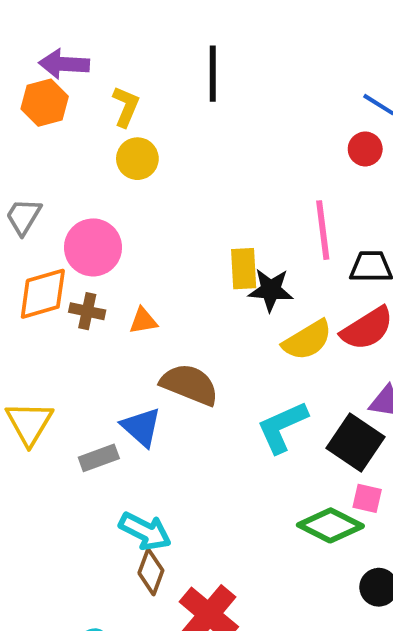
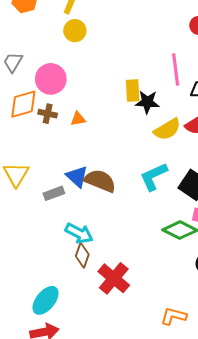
brown semicircle: (190, 385) -> (100, 181), moved

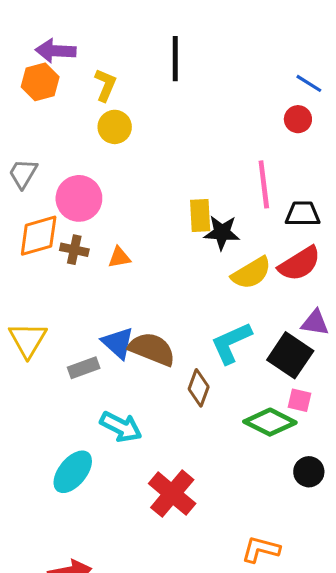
brown diamond: (82, 255) -> (199, 388), moved
cyan ellipse: (46, 300) -> (73, 472), moved

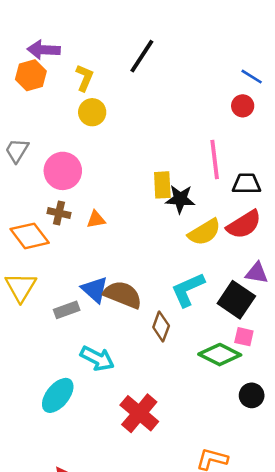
black line: (175, 59) -> (142, 56), turned 33
orange diamond: (39, 236) -> (30, 236), moved, turned 69

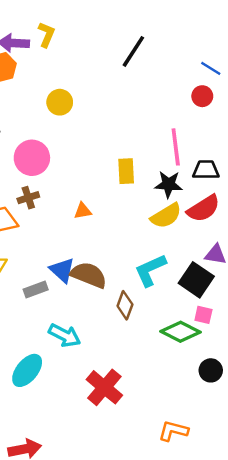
black line: (142, 56) -> (133, 51), moved
yellow L-shape: (85, 78) -> (46, 35), moved
black star: (180, 199) -> (168, 184), moved
brown cross: (59, 213) -> (28, 198), turned -30
orange triangle: (96, 219) -> (83, 211), moved

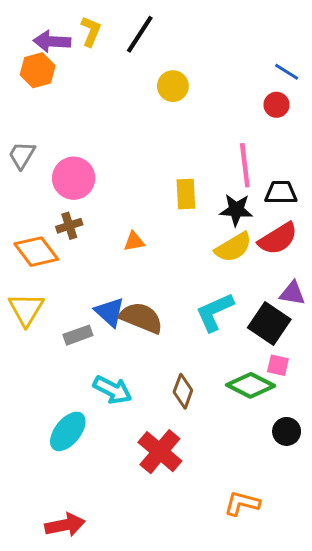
black line: (133, 51) -> (140, 34), moved
yellow circle: (60, 102) -> (173, 86), moved
brown diamond: (125, 305) -> (183, 391), moved

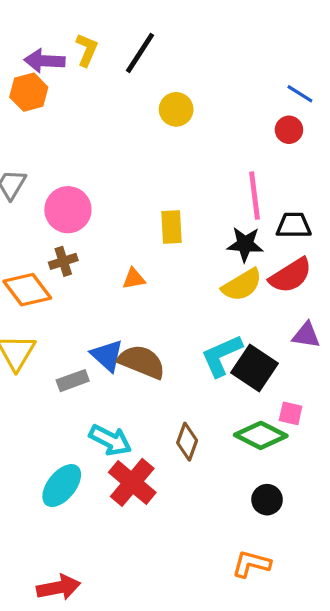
yellow rectangle: (186, 194) -> (171, 227), moved
black square: (269, 324) -> (254, 368), moved
black circle: (287, 431) -> (267, 500), moved
red cross: (160, 452) -> (132, 482), moved

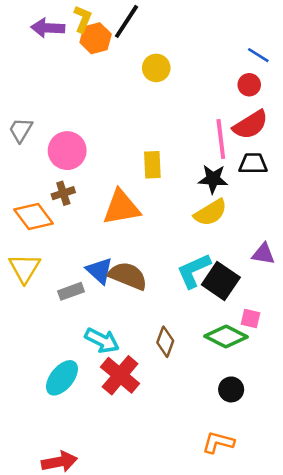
orange hexagon: (29, 92) -> (96, 38), moved
red semicircle: (291, 276) -> (250, 125), moved
orange triangle: (134, 279) -> (121, 207), size x2.0

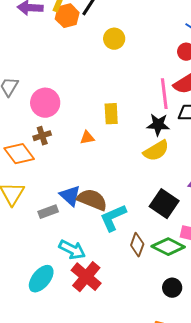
orange triangle: (121, 207) -> (87, 138), moved, size x0.5
cyan L-shape: (194, 271) -> (113, 218), moved
brown diamond: (165, 342) -> (137, 245), moved

